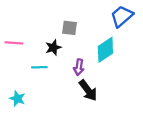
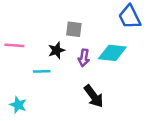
blue trapezoid: (122, 16) -> (130, 17), turned -75
cyan diamond: (105, 50) -> (112, 53), turned 40
purple arrow: (79, 67) -> (84, 58), moved

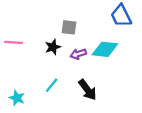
purple arrow: (84, 58) -> (78, 54), turned 63
cyan line: (42, 71) -> (52, 85), moved, turned -49

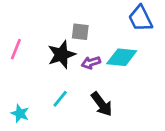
pink line: (13, 42) -> (16, 49), turned -72
black star: (53, 47) -> (61, 55), size x1.5

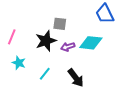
cyan star: (20, 113) -> (19, 63), moved

